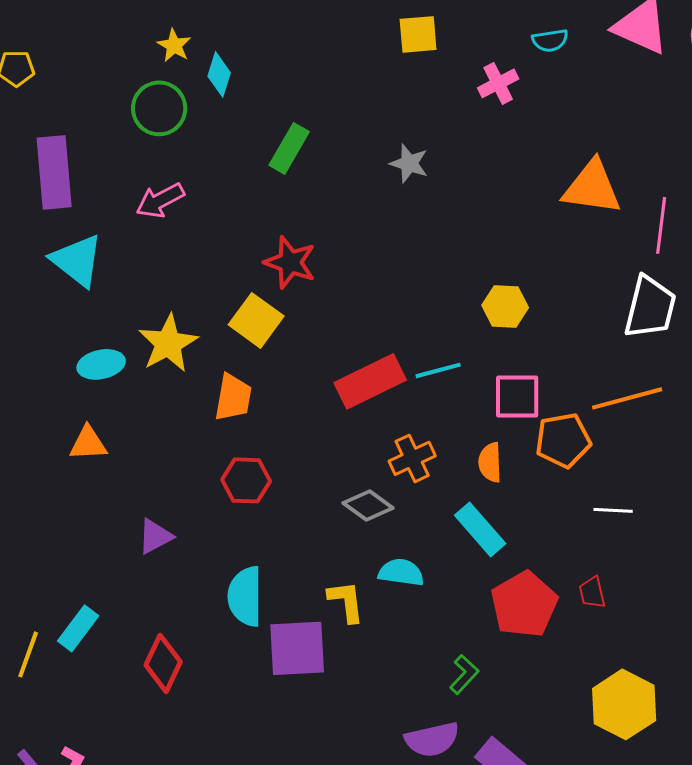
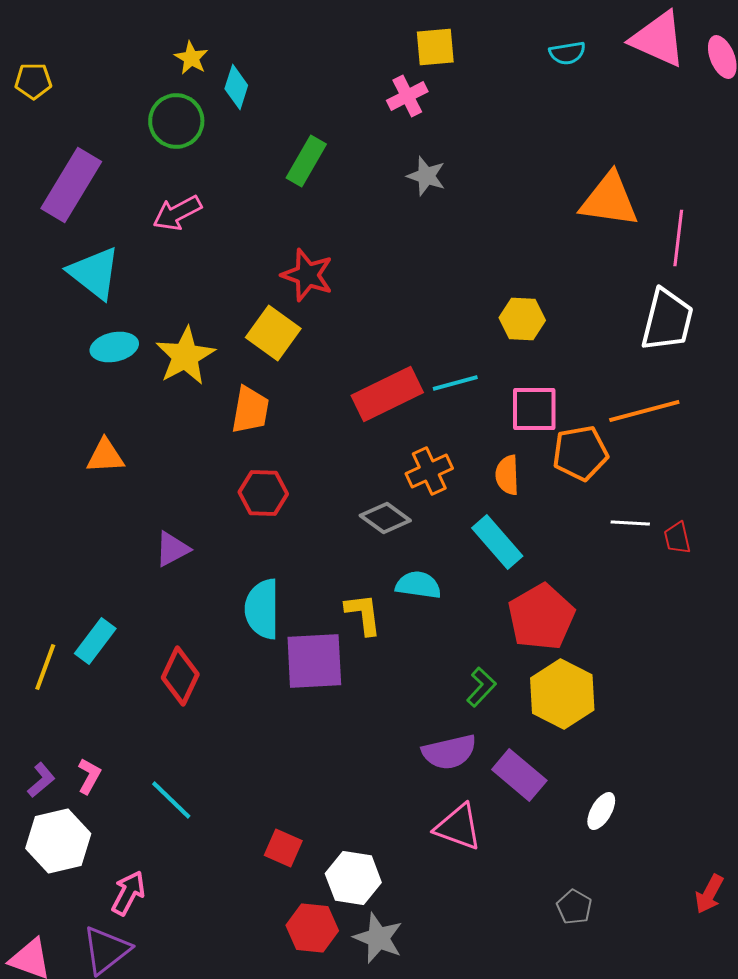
pink cross: (498, 83) -> (407, 96), moved
purple rectangle: (54, 172) -> (71, 185), turned 36
cyan ellipse: (101, 364) -> (114, 347), moved
red trapezoid: (592, 592) -> (677, 538), moved
yellow hexagon: (624, 704) -> (562, 694), moved

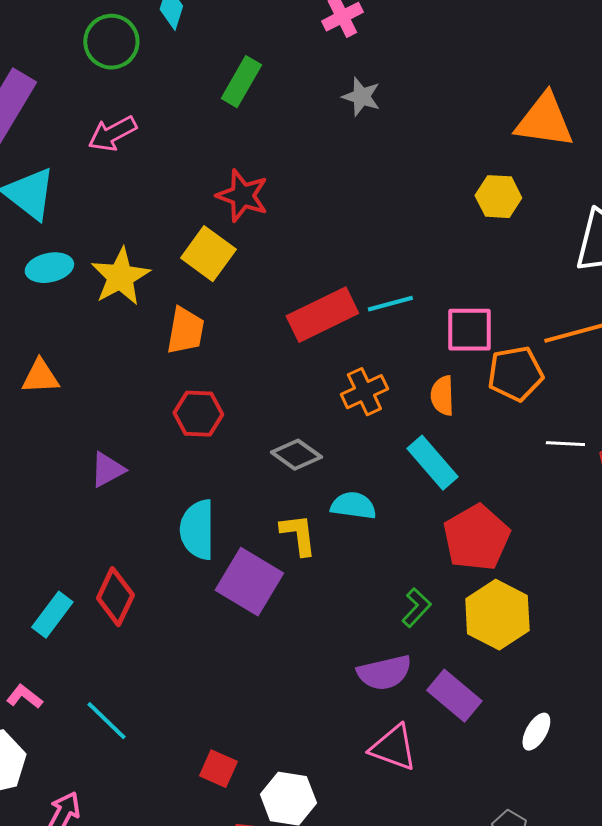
yellow hexagon: (522, 319) -> (498, 197), moved
gray diamond: (385, 518) -> (296, 455), moved
cyan rectangle: (95, 641) -> (52, 615), moved
purple square: (314, 661) -> (249, 582), turned 34
pink L-shape: (89, 776) -> (24, 697), turned -81

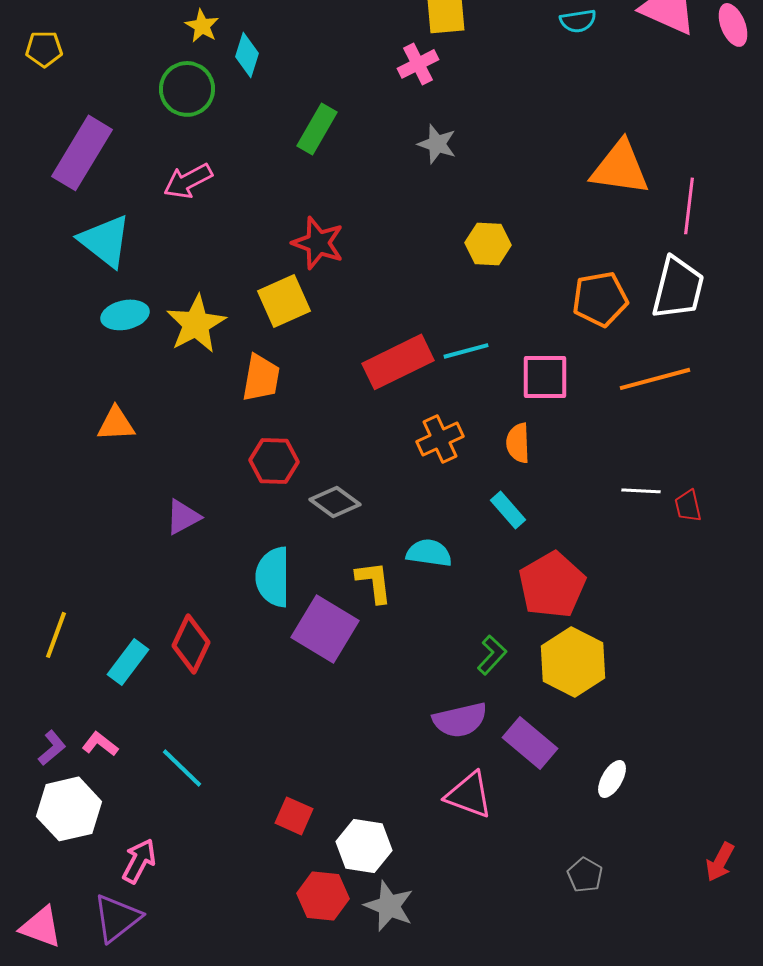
yellow hexagon: (498, 197) -> (488, 244), moved
yellow square: (208, 254) -> (284, 301), turned 30
orange pentagon: (515, 374) -> (600, 299), moved
gray diamond: (296, 455) -> (335, 502), moved
cyan rectangle: (432, 463) -> (508, 510), size x0.7

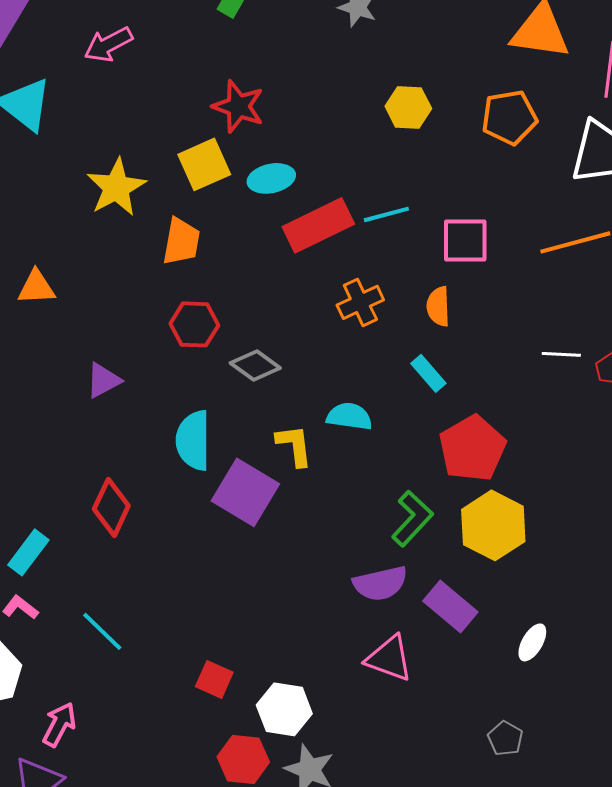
orange pentagon: (600, 299) -> (509, 117), moved
cyan ellipse: (125, 315) -> (271, 178), moved
green L-shape: (492, 655) -> (412, 518), size x1.4
cyan rectangle: (128, 662) -> (28, 552), moved

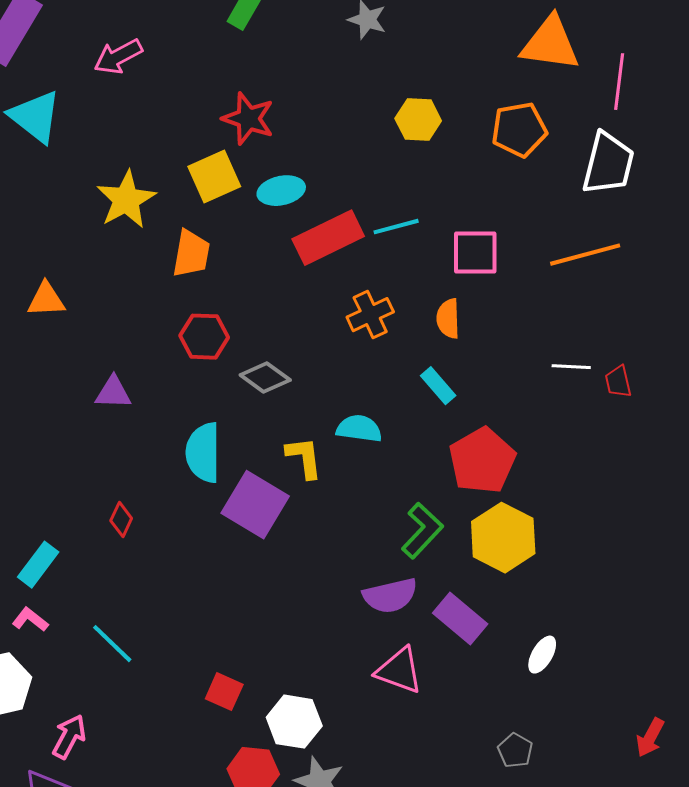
purple triangle: (103, 380) -> (113, 393), turned 30
red diamond: (111, 507) -> (121, 520), size x0.6

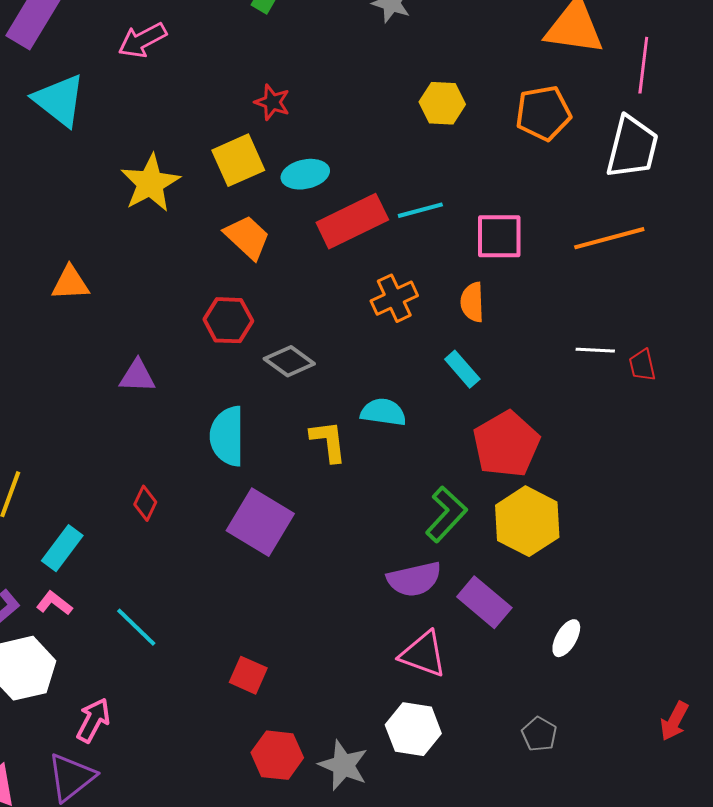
red star: (248, 119) -> (272, 102), size x0.7
orange trapezoid: (191, 254) -> (247, 237), moved, turned -57
purple square: (255, 505) -> (260, 522), moved
white hexagon: (294, 722) -> (413, 729), moved

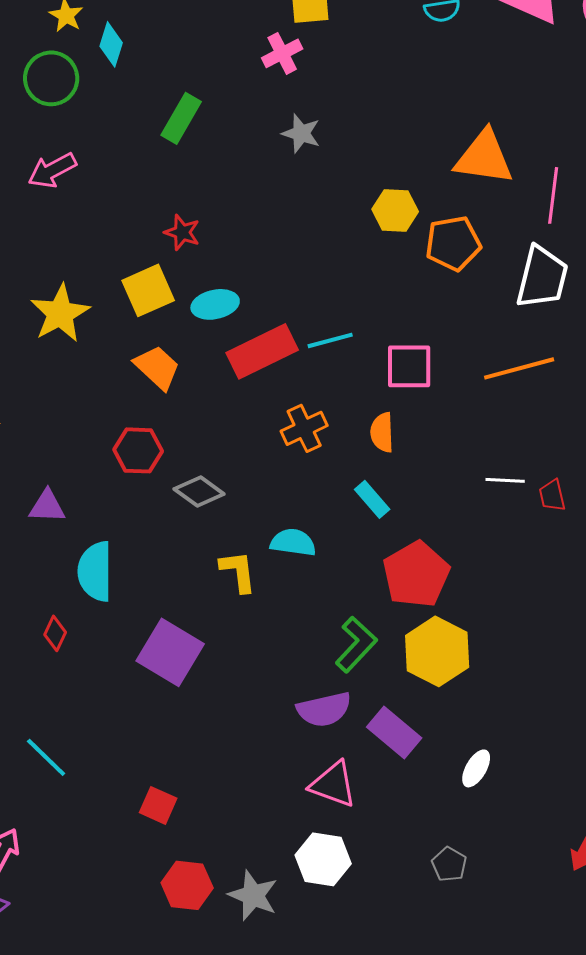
yellow hexagon: (442, 103) -> (395, 210), moved
cyan semicircle: (227, 436) -> (95, 571), moved

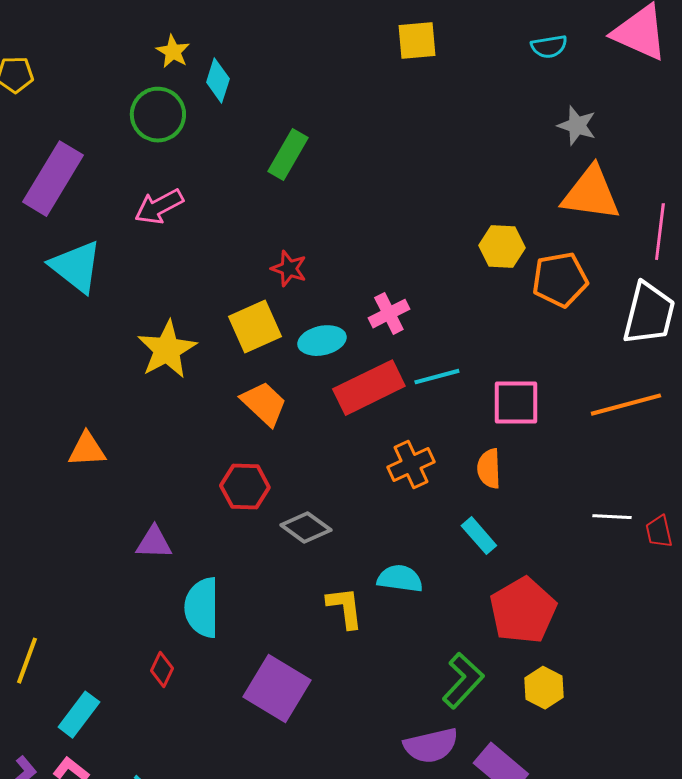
pink cross: (282, 53) -> (389, 314), moved
gray star: (301, 133) -> (577, 126), moved
yellow hexagon: (437, 651) -> (544, 688), size x0.6

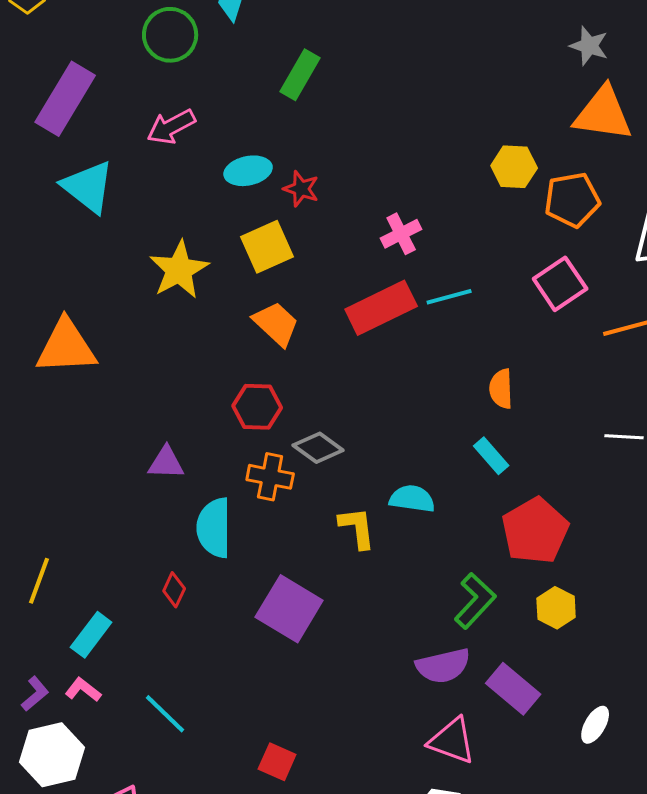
cyan ellipse: (322, 341) -> (248, 171), moved
pink square: (516, 403) -> (560, 284), moved, turned -34
orange triangle: (87, 450) -> (66, 347), moved, size x1.6
orange cross: (411, 465) -> (270, 477), moved, turned 36

